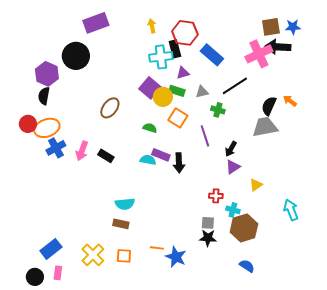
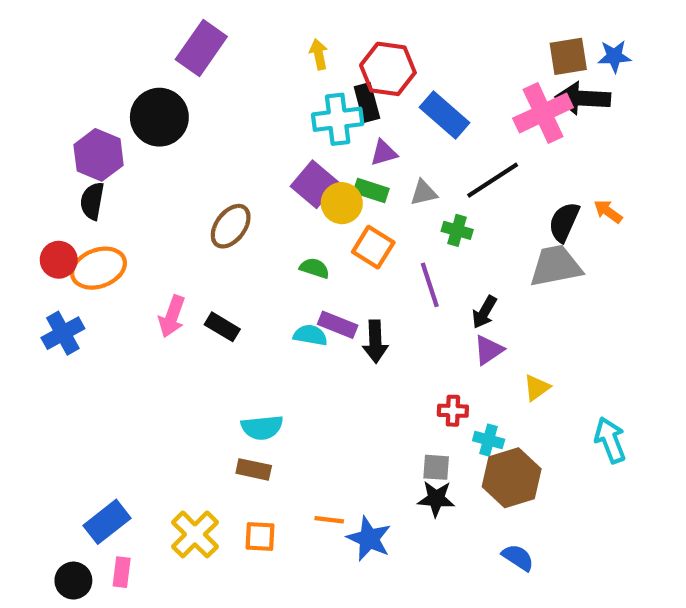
purple rectangle: (96, 23) -> (201, 48), turned -35
blue cross: (56, 148) -> (63, 333), moved

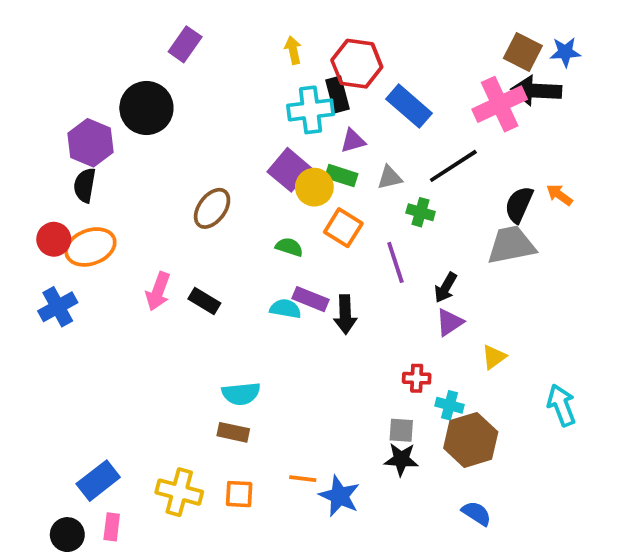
purple rectangle: (201, 48) -> (185, 44), size x0.7
brown square: (568, 56) -> (523, 52), turned 36
yellow cross: (195, 534) -> (179, 492), turned -30

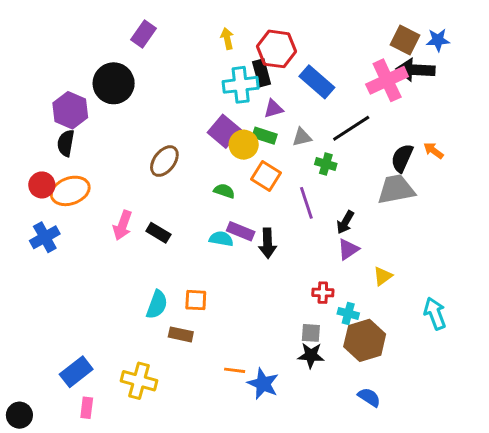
cyan semicircle: (241, 394) -> (157, 305), moved, turned -64
orange square: (239, 494) -> (196, 300), moved
black circle: (67, 535) -> (19, 415), moved

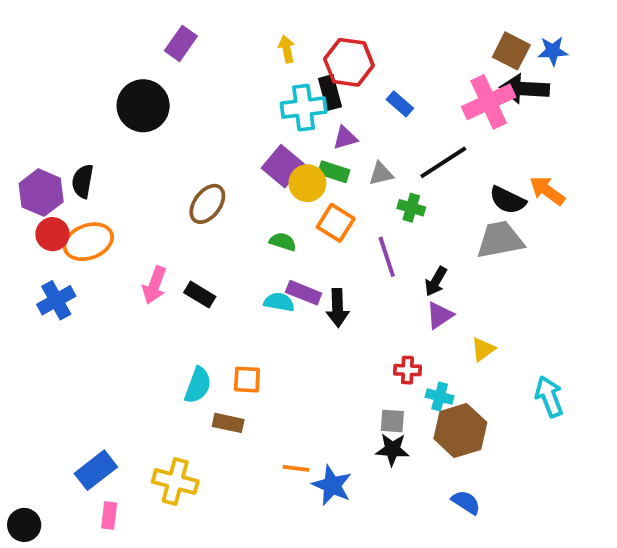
blue rectangle: (317, 82) -> (400, 104), size x0.6
purple hexagon: (70, 110) -> (41, 193), moved
orange arrow: (433, 151) -> (547, 191), size x1.4
black semicircle: (402, 158) -> (508, 200), turned -88

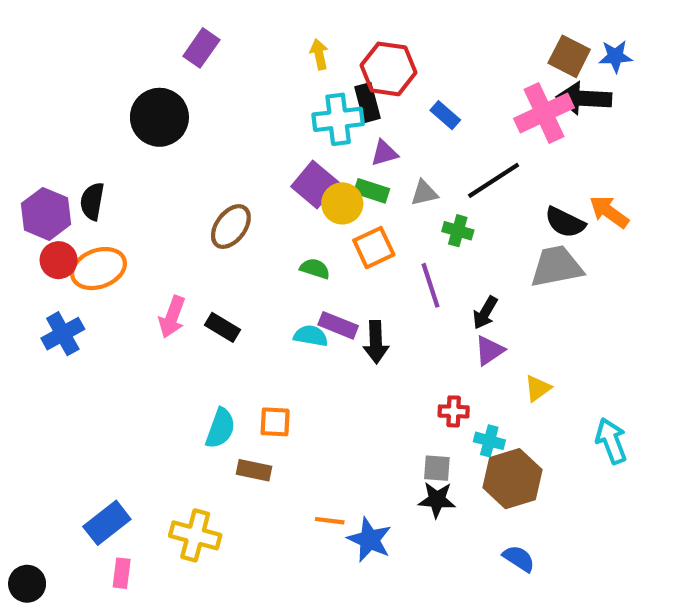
orange square: (336, 223) -> (374, 248), turned 33

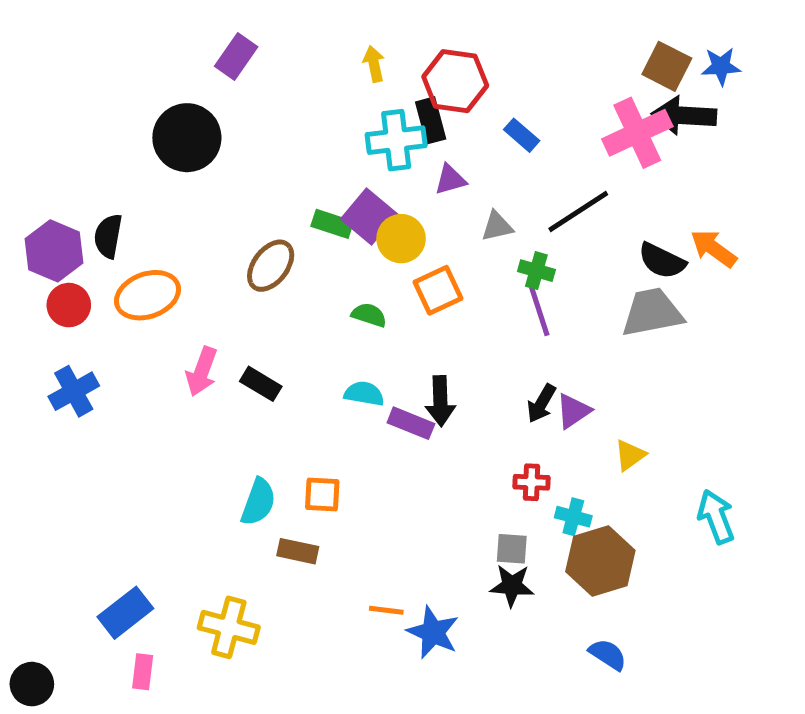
green rectangle: (372, 191) -> (332, 224), moved
orange ellipse: (99, 269) -> (148, 295), moved
purple line: (431, 285) -> (539, 310), moved
black arrow: (485, 313) -> (541, 403), moved
purple rectangle: (338, 325) -> (411, 423), moved

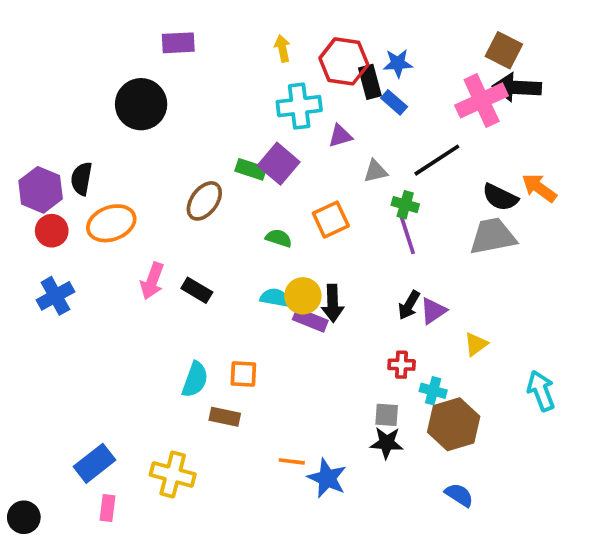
purple rectangle: (236, 56) -> (178, 43), turned 52
blue star: (721, 66) -> (398, 63), moved
black rectangle: (431, 120) -> (370, 82), moved
yellow circle: (401, 239) -> (303, 296), moved

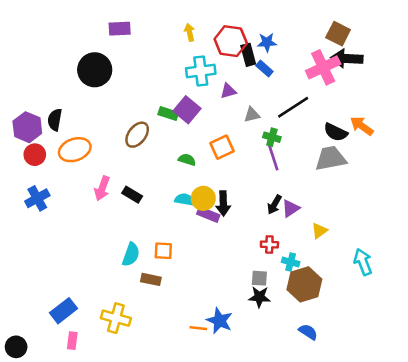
orange line: (292, 461) -> (198, 328), moved

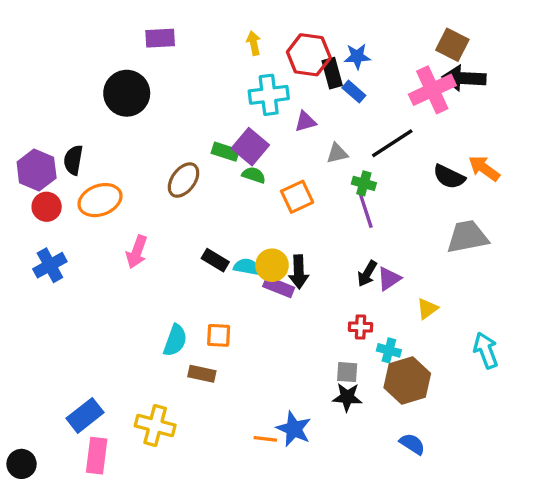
gray trapezoid: (331, 158) -> (467, 237), moved
green semicircle: (187, 160) -> (254, 175), moved
black rectangle: (132, 195) -> (215, 260), moved
pink rectangle: (72, 341) -> (97, 456), size x1.5

